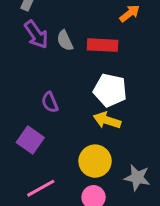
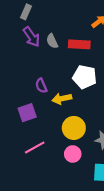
yellow arrow: (107, 120) -> (62, 99), moved, turned -30
purple square: (30, 140) -> (27, 113), turned 36

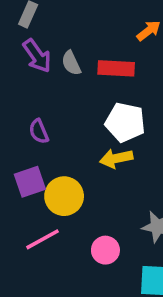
purple semicircle: (41, 86) -> (39, 131), moved
yellow arrow: (62, 99) -> (116, 158), moved
yellow circle: (74, 128) -> (64, 196), moved

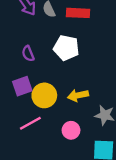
white pentagon: (125, 122) -> (66, 48), moved
yellow arrow: (116, 158) -> (78, 95), moved

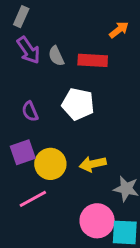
pink circle: (71, 130) -> (97, 221), moved, size x1.5

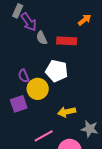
purple arrow: (29, 50) -> (29, 22), moved
yellow circle: (50, 164) -> (38, 89), moved
pink line: (33, 199) -> (44, 136), moved

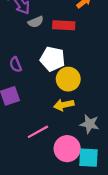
gray semicircle: (42, 38) -> (36, 22), turned -88
yellow circle: (38, 89) -> (68, 79), moved

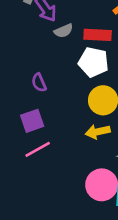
white pentagon: (53, 59) -> (94, 62), moved
pink line: (38, 132) -> (38, 149), moved

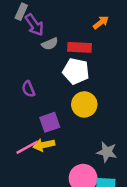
purple square: (32, 121) -> (50, 122), moved
yellow arrow: (98, 132) -> (44, 145), moved

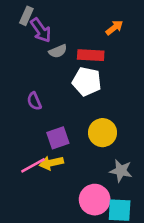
yellow circle: (84, 104) -> (103, 133), moved

